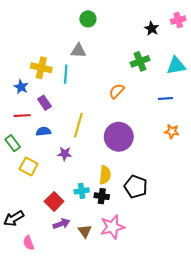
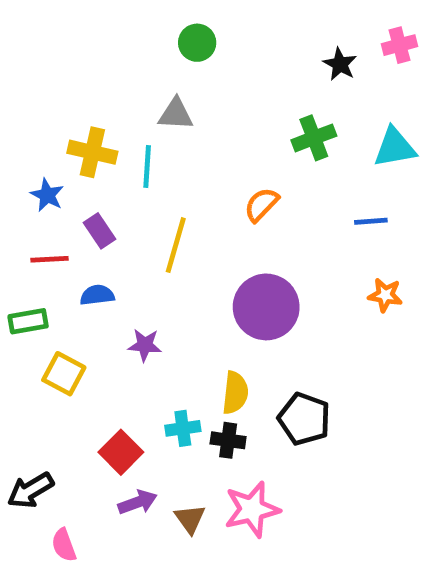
yellow line: (78, 125) -> (176, 245), moved
green rectangle: (13, 143) -> (28, 321), turned -63

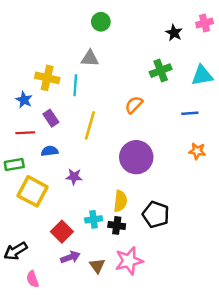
yellow square: (64, 374) -> (33, 191), size x1.4

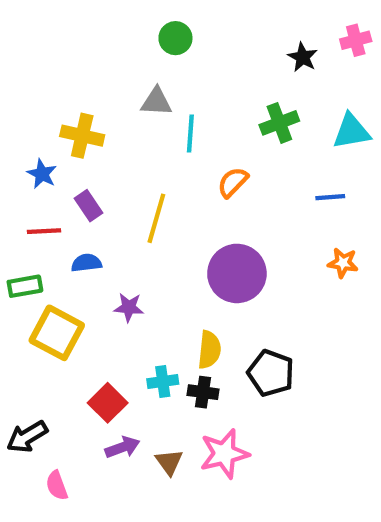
cyan line: (75, 85) -> (190, 134), moved

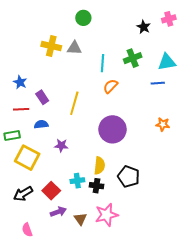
cyan line: (190, 134) -> (102, 63), moved
yellow cross: (82, 136) -> (51, 46), moved
blue line: (330, 197) -> (158, 83), moved
black arrow: (27, 437) -> (23, 194), moved

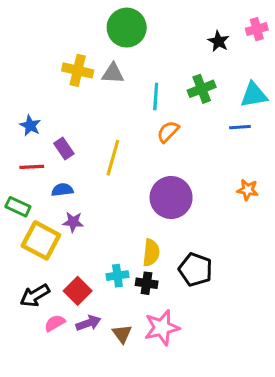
green circle: (83, 18) -> (127, 28), size x1.6
green rectangle: (12, 135) -> (18, 207), turned 35
purple star: (61, 145) -> (73, 222), moved
pink semicircle: (27, 230) -> (55, 323), moved, turned 80

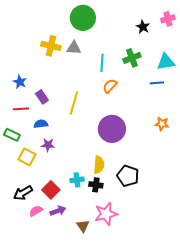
yellow square: (41, 240) -> (27, 157), size x0.7
brown triangle: (122, 334) -> (83, 226), moved

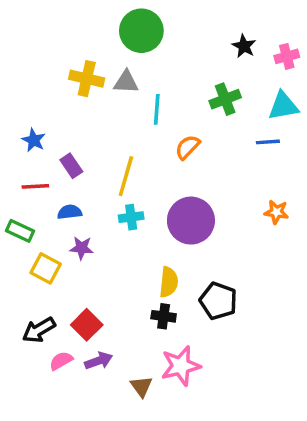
pink cross: (168, 19) -> (287, 56), moved
cyan line: (102, 63) -> (157, 109), moved
cyan cross: (77, 180) -> (131, 217), moved

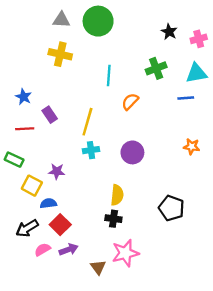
gray triangle: (126, 82) -> (61, 20), moved
blue semicircle: (70, 212) -> (48, 203), moved
purple circle: (191, 221) -> (132, 152), size x0.7
black pentagon: (218, 301) -> (171, 208), moved

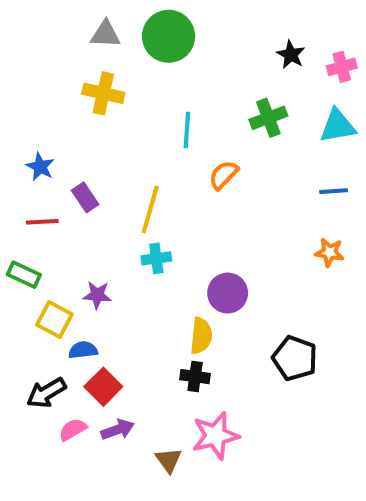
blue line: (186, 98) -> (334, 191), moved
purple circle: (132, 152) -> (228, 293), moved

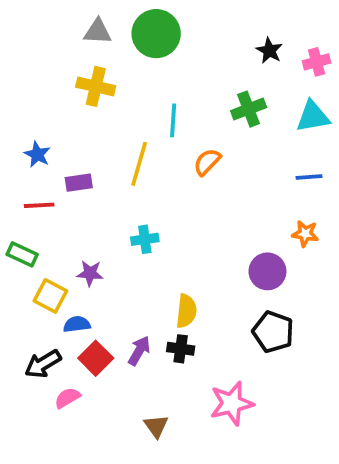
purple rectangle: (85, 197) -> (79, 183), turned -64
yellow line: (150, 209) -> (139, 164), moved
purple circle: (228, 293) -> (267, 271), moved
purple arrow: (118, 430) -> (139, 351), moved, turned -40
pink star: (215, 436) -> (232, 403), moved

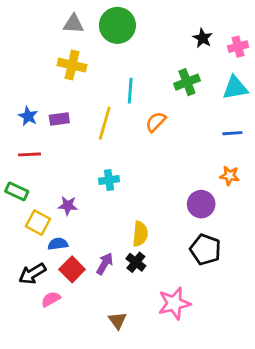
purple rectangle: (79, 183) -> (59, 119), moved
black cross: (181, 349) -> (136, 262), turned 30

